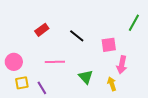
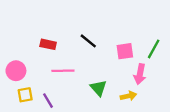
green line: (134, 23) -> (154, 49), moved
red rectangle: (42, 30) -> (48, 44), moved, turned 48
yellow arrow: (112, 84) -> (128, 96), turned 96

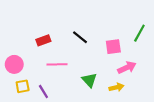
red rectangle: (48, 44) -> (43, 40), turned -32
green line: (154, 49) -> (139, 33), moved
pink arrow: (140, 74) -> (127, 68), turned -126

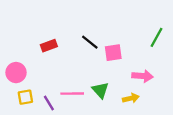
pink square: (113, 47) -> (113, 53), moved
pink line: (57, 64) -> (72, 94), moved
pink arrow: (127, 68) -> (142, 76), turned 30

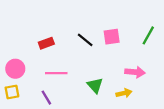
pink square: (113, 53) -> (112, 37), moved
pink line: (72, 94) -> (56, 73), moved
yellow square: (25, 97) -> (12, 92), moved

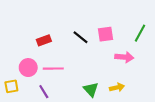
pink circle: (15, 69) -> (28, 68), moved
pink arrow: (135, 72) -> (124, 57), moved
green triangle: (95, 85) -> (91, 89), moved

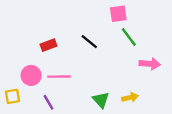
green line: (140, 33) -> (129, 37), moved, turned -66
pink square: (106, 34) -> (118, 14), moved
pink arrow: (124, 57) -> (150, 64), moved

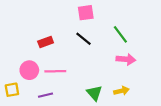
pink square: (118, 14) -> (86, 13), moved
pink arrow: (150, 64) -> (126, 59), moved
purple line: (49, 102) -> (46, 95), turned -72

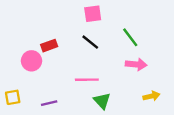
pink circle: (29, 70) -> (31, 61), moved
pink line: (55, 71) -> (87, 80), moved
yellow arrow: (122, 91) -> (151, 96), moved

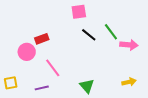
black line: (90, 42) -> (89, 35), moved
pink arrow: (136, 64) -> (129, 45), moved
pink line: (87, 80) -> (53, 68), moved, turned 54

